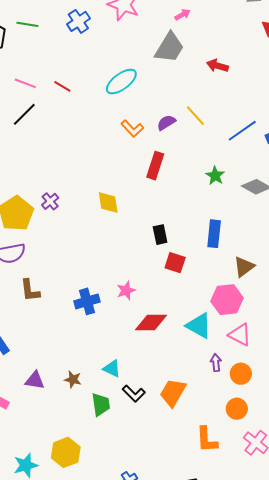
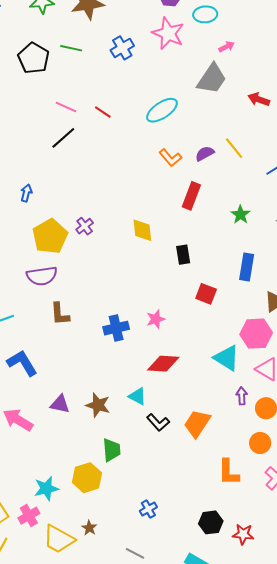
green star: (215, 176) -> (240, 215), moved
black rectangle: (160, 235) -> (183, 255), moved
red diamond: (151, 323) -> (163, 364), moved
brown star: (73, 379) -> (98, 405), size x1.4
green trapezoid: (101, 404) -> (112, 450), moved

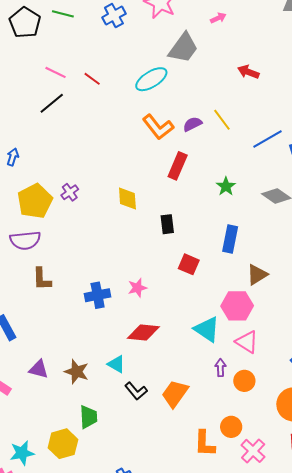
gray trapezoid: (212, 79) -> (183, 48), moved
orange L-shape: (170, 158) -> (158, 127), size x1.4
orange circle: (260, 443) -> (231, 427), moved

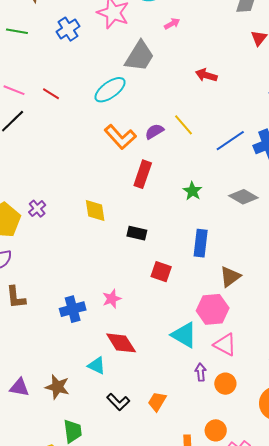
black rectangle: (167, 224) -> (137, 233), turned -66
red diamond: (143, 332) -> (121, 343), turned 56
cyan triangle: (116, 364) -> (97, 366), moved
orange trapezoid: (175, 394) -> (157, 401), size x0.7

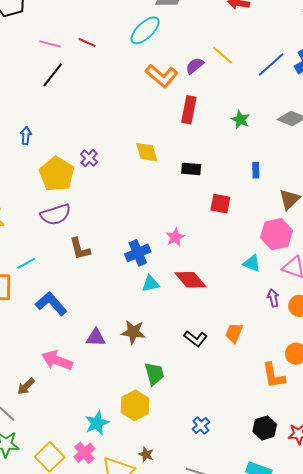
blue rectangle: (201, 243) -> (256, 170), size x0.6
cyan triangle: (184, 335) -> (252, 263), size x0.7
cyan triangle: (97, 366) -> (151, 284), moved, turned -30

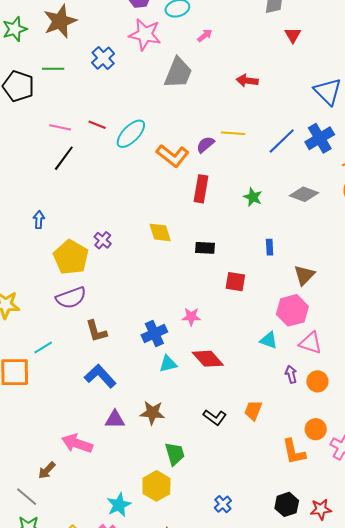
cyan ellipse: (145, 30) -> (131, 134), moved
yellow line: (223, 55) -> (233, 133), turned -35
pink star: (175, 237) -> (191, 317), turned 30
blue L-shape: (51, 304) -> (100, 376), moved

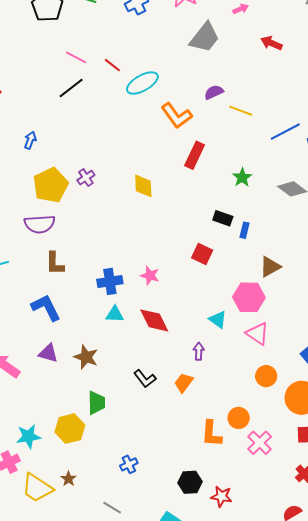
red arrow: (247, 81) -> (271, 43), moved
purple semicircle: (205, 145) -> (214, 92), moved
black rectangle: (205, 248) -> (223, 218), moved
purple arrow: (291, 374) -> (199, 351), moved
orange circle: (317, 381) -> (266, 376), moved

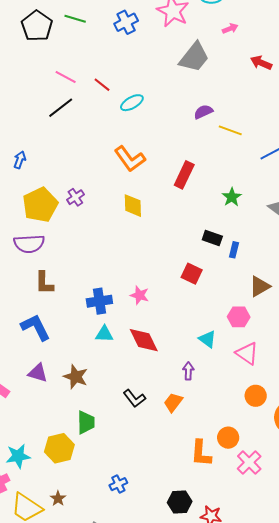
cyan ellipse: (142, 83) -> (132, 103), size x0.7
orange L-shape: (176, 116) -> (130, 159), moved
pink hexagon: (249, 297) -> (239, 317), size x0.7

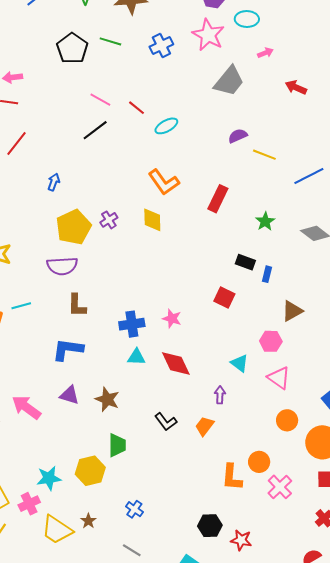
yellow diamond: (133, 206) -> (152, 220), moved
blue L-shape: (36, 327) -> (68, 350), turned -56
blue cross: (118, 484) -> (134, 509), moved, turned -30

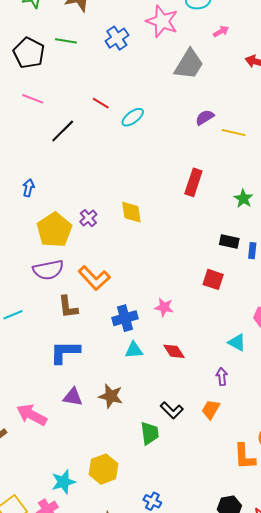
pink line: (100, 100) -> (33, 99), moved
orange L-shape: (164, 182) -> (94, 278), moved
red diamond: (176, 363) -> (174, 351), size x0.7
green trapezoid: (117, 445) -> (150, 433), moved

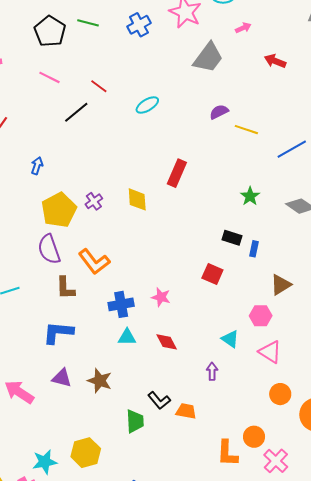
red line: (101, 103) -> (99, 86), moved
red rectangle: (193, 182) -> (177, 173), moved
purple semicircle: (48, 270) -> (49, 249), turned 76
orange trapezoid: (211, 409) -> (186, 411), moved, turned 65

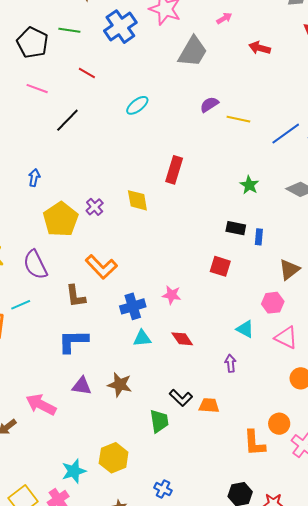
blue cross: (139, 25) -> (120, 27), size x1.4
red line: (99, 86) -> (87, 73), moved
purple semicircle: (49, 249) -> (35, 265), moved

